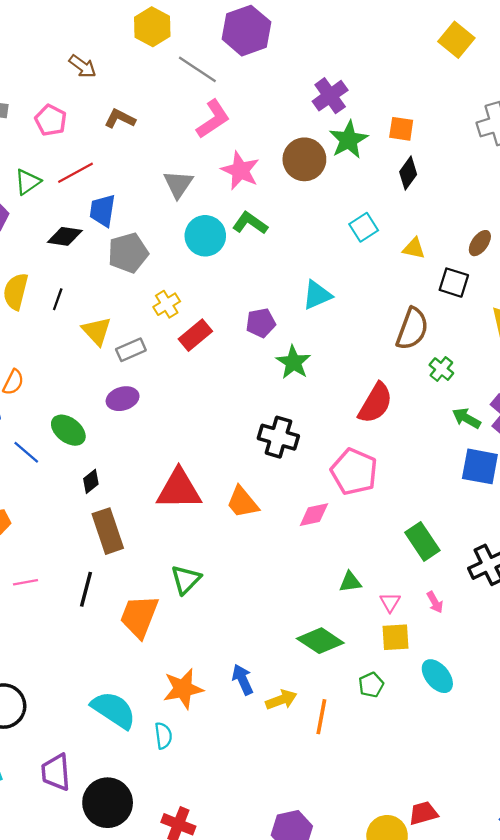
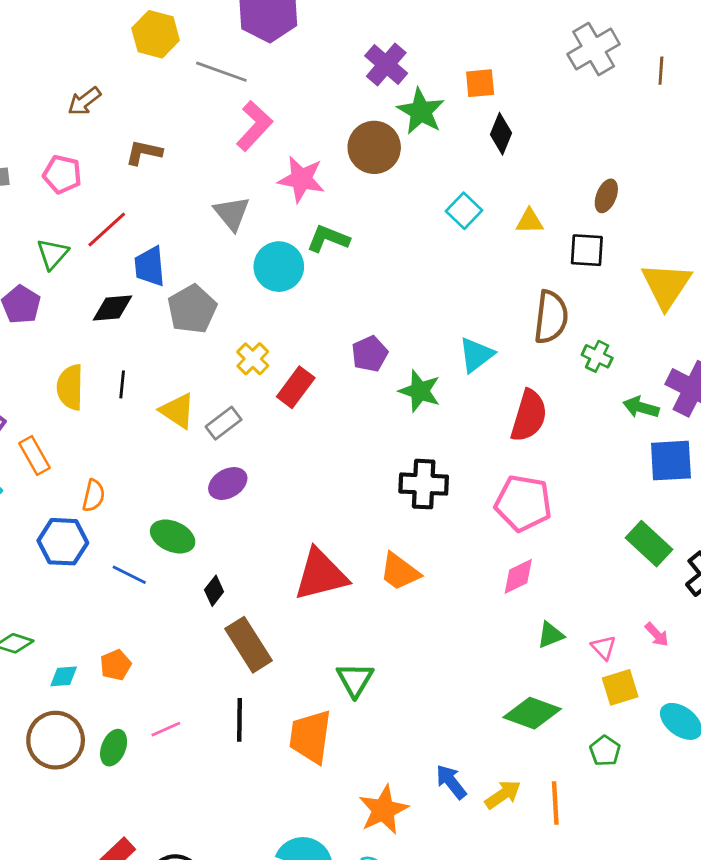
brown arrow: (82, 66) -> (84, 101), turned 120
cyan triangle: (317, 295) -> (476, 355), moved
pink diamond: (314, 515) -> (518, 576), moved
green rectangle: (422, 541) -> (649, 544), moved

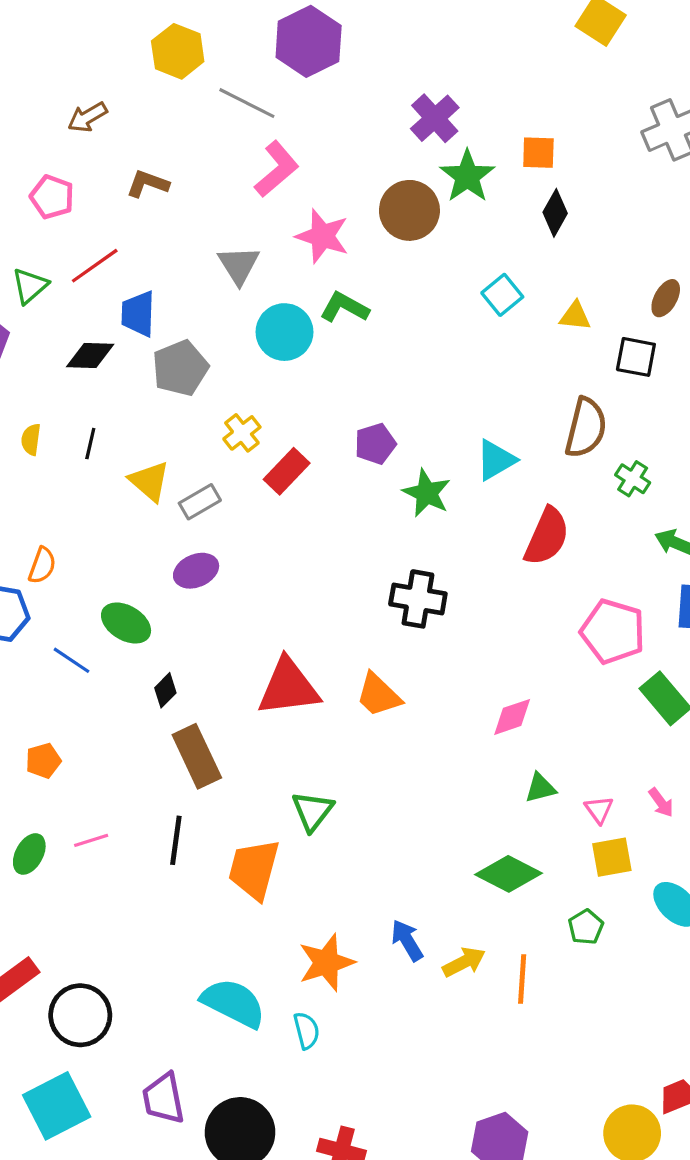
yellow semicircle: (70, 387) -> (31, 439), size x0.6
pink pentagon: (523, 503) -> (613, 632), moved

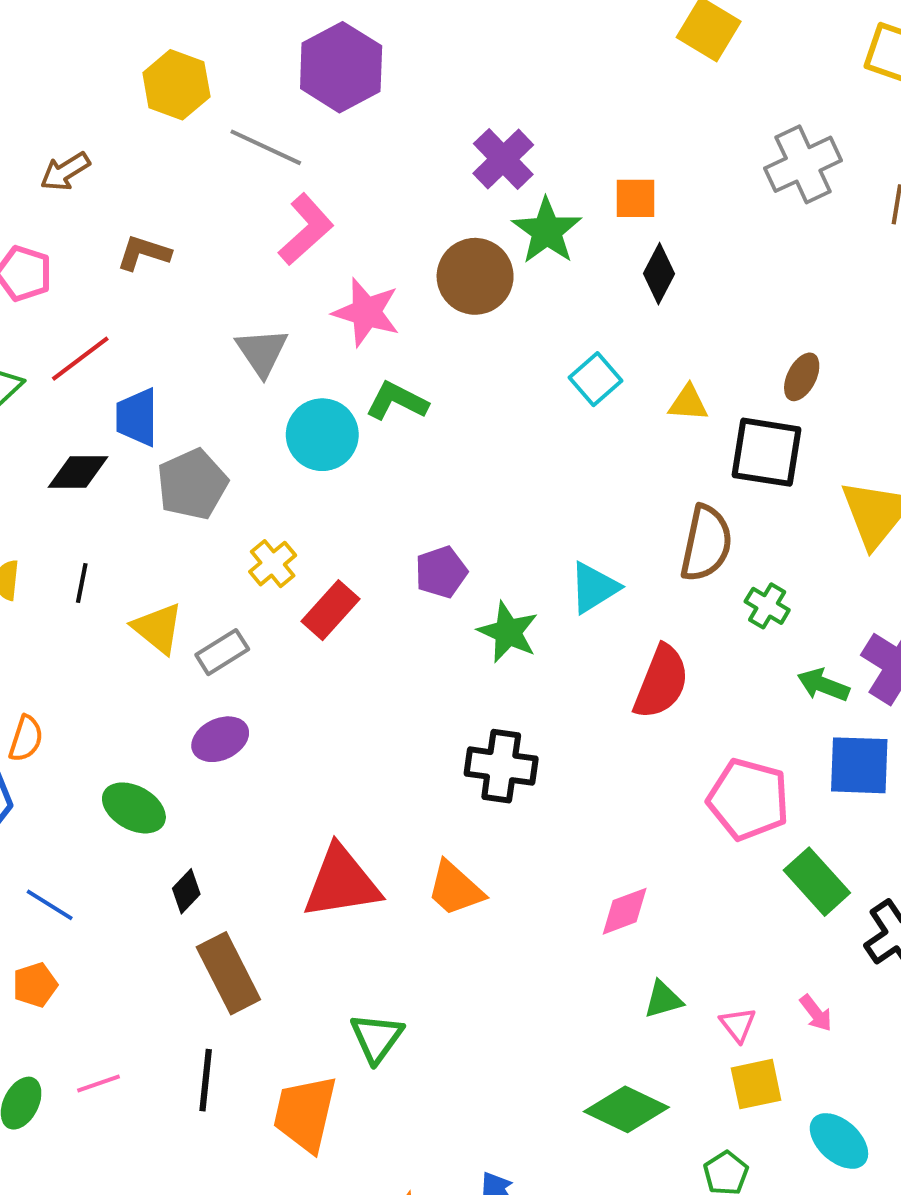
black square: (636, 357) -> (767, 452), size x1.4
blue line: (71, 660) -> (50, 905), moved

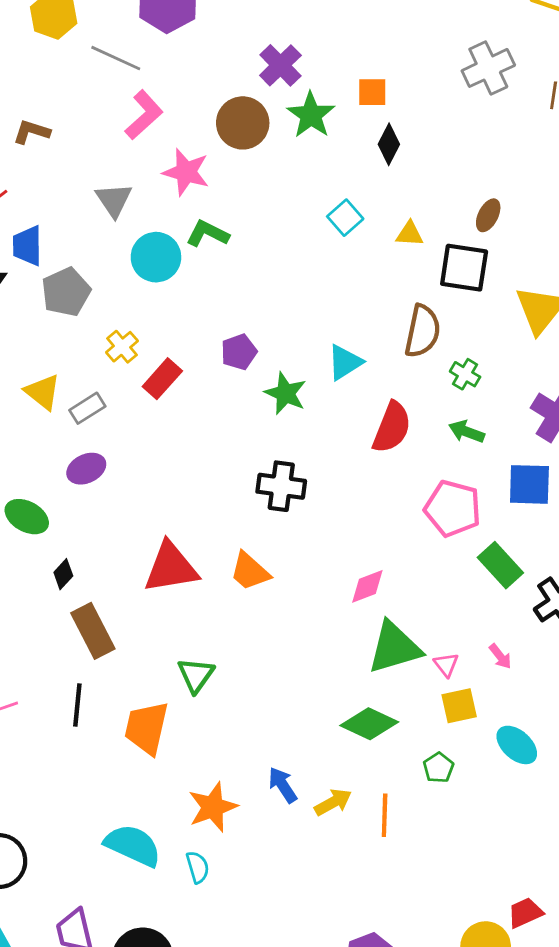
brown circle: (475, 276) -> (243, 123), moved
green arrow: (823, 685) -> (467, 432), moved
green triangle: (663, 1000) -> (394, 648), size x2.0

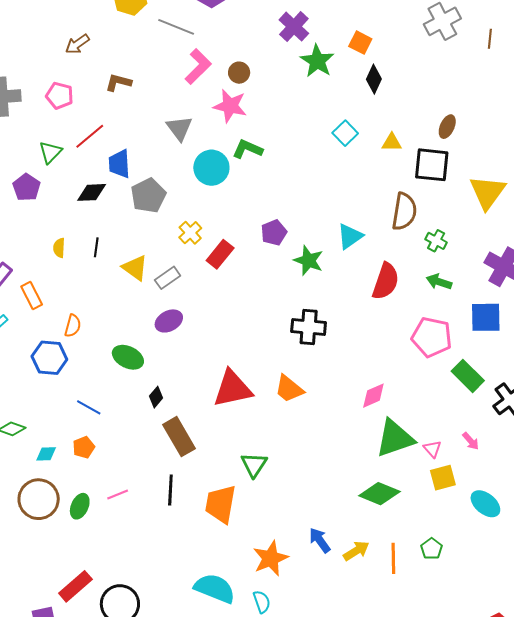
orange square: (372, 92) -> (360, 43), turned 30
brown circle: (243, 123) -> (239, 73), moved, size x0.6
green pentagon: (438, 768) -> (432, 549), moved

